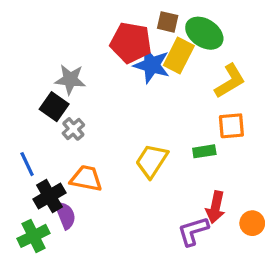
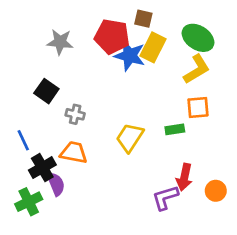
green ellipse: (204, 33) -> (198, 38), moved
gray star: (70, 79) -> (60, 42), moved
gray cross: (73, 129) -> (75, 114), moved, turned -36

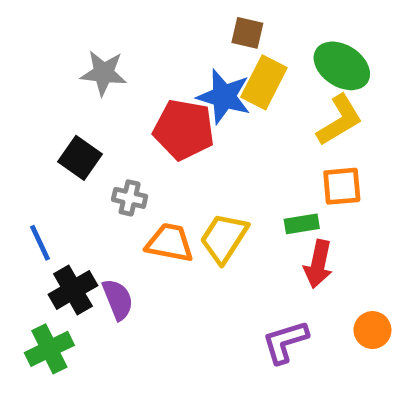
red pentagon: (112, 36) -> (184, 130), moved
orange trapezoid: (74, 153) -> (170, 243), moved
red arrow: (184, 177) -> (318, 264), moved
purple semicircle: (56, 184) -> (118, 299), moved

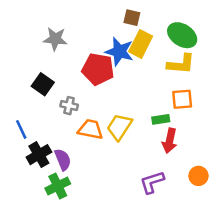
yellow L-shape: (339, 120) -> (181, 64), turned 36
green cross: (49, 349) -> (58, 186), moved

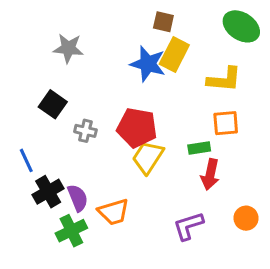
green ellipse: (182, 35) -> (241, 26), moved
red pentagon: (98, 69) -> (137, 128), moved
orange trapezoid: (90, 129) -> (114, 212), moved, turned 152

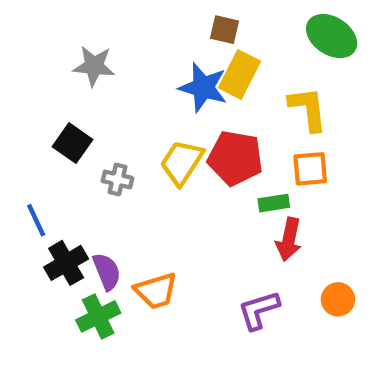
yellow L-shape: (224, 79) -> (308, 109), turned -102
red pentagon: (137, 128) -> (235, 158), moved
yellow trapezoid: (148, 157) -> (182, 162), moved

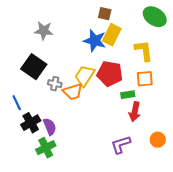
black square: (73, 143) -> (34, 67), size x1.4
orange trapezoid: (156, 291) -> (73, 92), moved

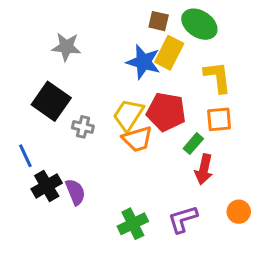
green ellipse: (155, 17) -> (199, 24), moved
orange trapezoid: (73, 92) -> (137, 139), moved
green rectangle: (128, 95) -> (193, 144), turned -40
green cross: (46, 148) -> (133, 224), moved

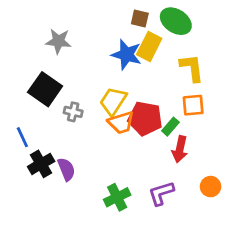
red pentagon: (166, 112) -> (145, 119), moved

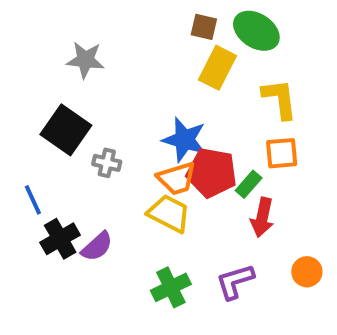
blue star: (126, 54) -> (184, 140), moved
yellow trapezoid: (113, 101) -> (169, 213), moved, turned 84
purple semicircle: (66, 169) -> (97, 246), turned 70

